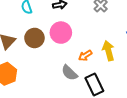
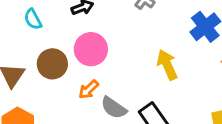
orange arrow: (85, 56) -> (89, 90), moved

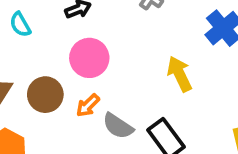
brown circle: (52, 64) -> (45, 95), moved

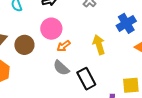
orange arrow: (88, 105) -> (64, 46), moved

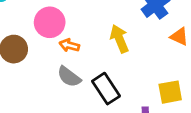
orange arrow: (64, 46) -> (69, 45), turned 56

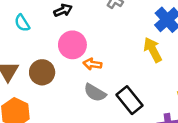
yellow arrow: (119, 39) -> (153, 50), moved

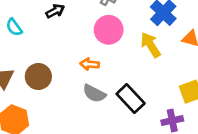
pink circle: (72, 45) -> (109, 30), moved

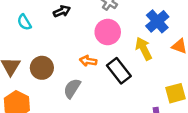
gray semicircle: (94, 93) -> (72, 88), moved, turned 90
black rectangle: (131, 99) -> (119, 71), moved

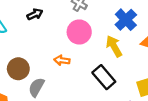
black rectangle: (119, 71) -> (104, 77), moved
gray semicircle: (72, 88) -> (36, 87), moved

